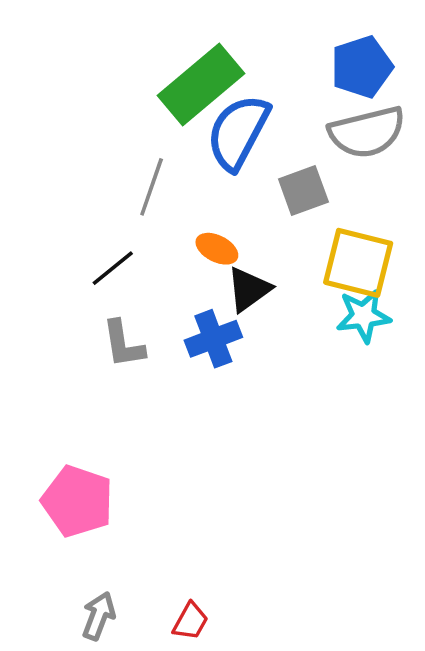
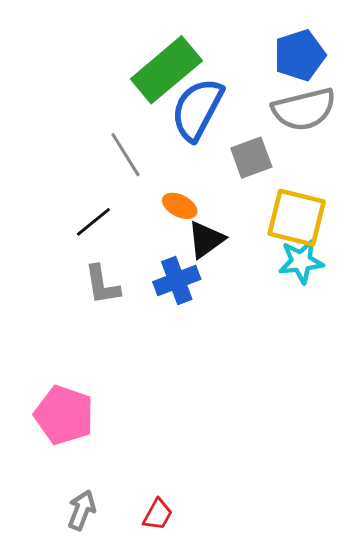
gray line: (152, 187) -> (126, 155), turned -51

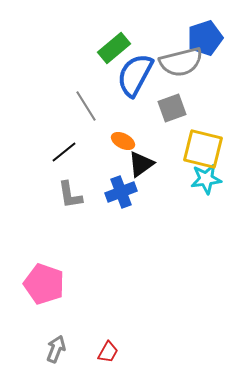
green rectangle: (166, 70) -> (114, 48), size x0.7
gray semicircle: (304, 109) -> (181, 62), moved

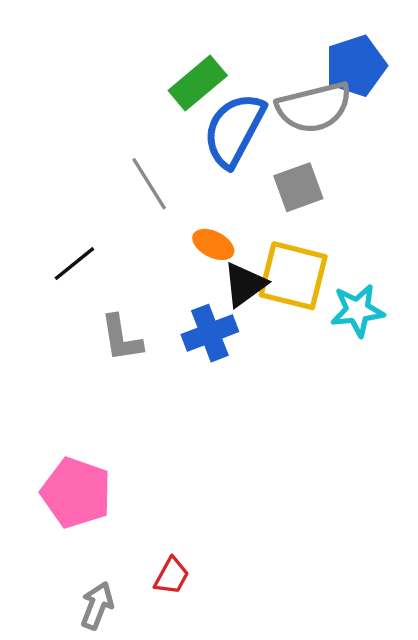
yellow square: (203, 149) -> (293, 276), moved
black line: (64, 152) -> (74, 264), moved
red trapezoid: (108, 352) -> (172, 576), moved

